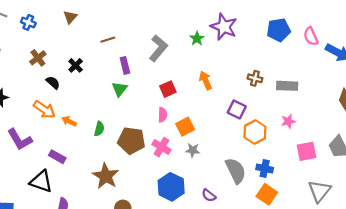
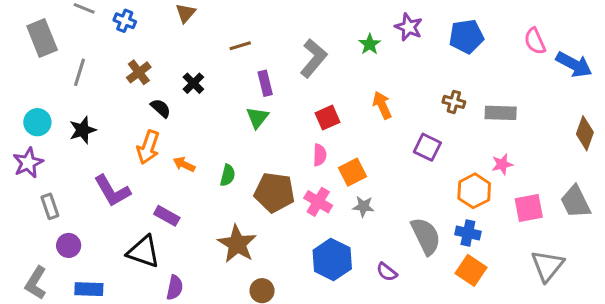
purple star: (224, 27) -> (409, 27), size x0.7
blue pentagon: (279, 30) -> (466, 36), moved
orange arrow: (44, 109) -> (148, 147), turned 75
orange hexagon: (255, 132) -> (474, 191), moved

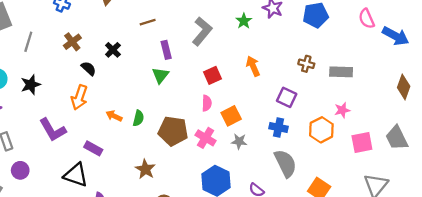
orange arrow: (184, 164) -> (114, 116), moved
blue cross: (468, 233) -> (279, 127), moved
brown star: (237, 244) -> (145, 169), size x0.7

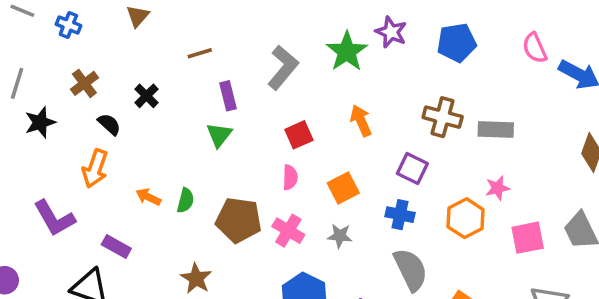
green star: (244, 21) -> (347, 52), size x1.6
brown cross: (306, 64) -> (443, 117), size x1.5
black star: (31, 85) -> (40, 122), moved
orange square: (231, 116) -> (343, 188), moved

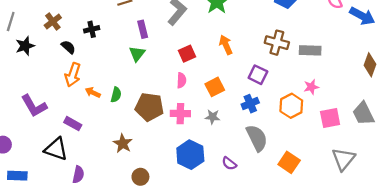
black cross: (146, 96) -> (92, 29), turned 32
orange arrow: (95, 169) -> (73, 75), moved
blue cross: (400, 215) -> (250, 104), turned -35
pink cross: (288, 231) -> (180, 114), turned -30

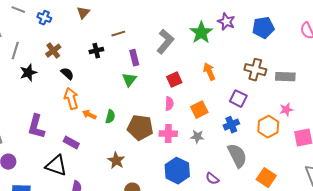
black cross: (92, 29) -> (96, 51), moved
orange arrow: (73, 75) -> (71, 99), turned 145
purple L-shape: (34, 106) -> (36, 127), turned 45

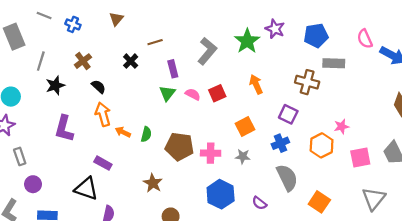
black cross: (96, 51) -> (131, 61), turned -32
gray rectangle: (285, 77) -> (334, 63), moved
pink semicircle: (169, 104) -> (193, 94), moved, turned -64
purple L-shape: (36, 127) -> (64, 129), moved

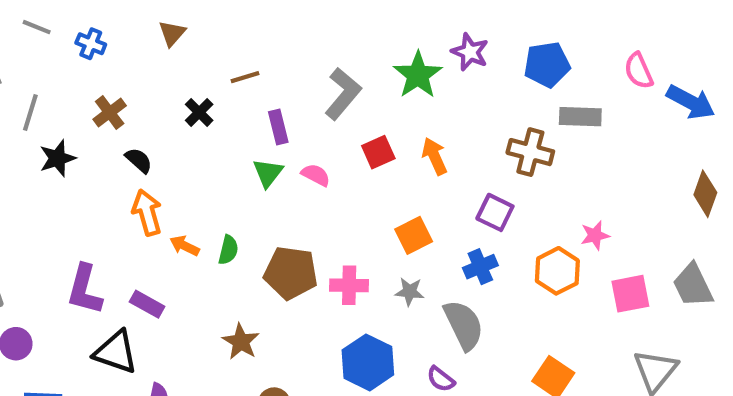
red square: (217, 93) -> (378, 152), moved
purple L-shape: (64, 129) -> (85, 290), moved
gray semicircle: (287, 178) -> (464, 325), moved

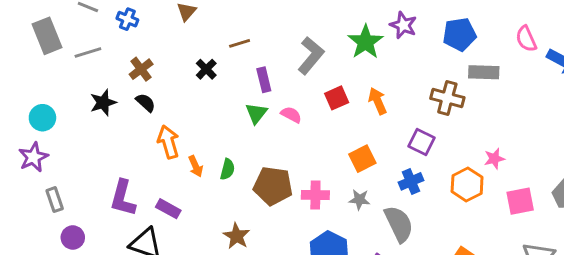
gray line: (30, 112) -> (88, 52), moved, turned 56
black semicircle: (139, 160) -> (146, 103), moved
orange arrow: (185, 246) -> (196, 166), turned -140

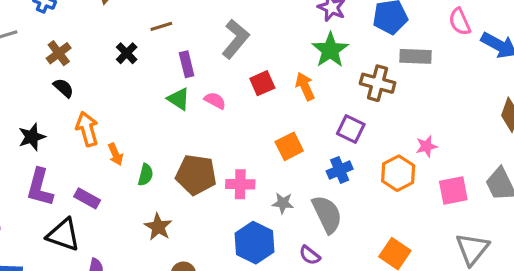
green star: (365, 42) -> (330, 50), moved
black star: (103, 103) -> (32, 137), moved
green triangle: (256, 113) -> (179, 99), turned -35
green semicircle: (227, 169) -> (146, 175), moved
gray star: (359, 200) -> (283, 203), moved

